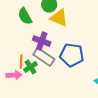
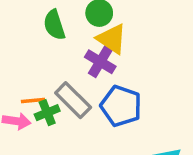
purple cross: (42, 41) -> (100, 62), moved
orange line: (21, 62) -> (33, 101), turned 72

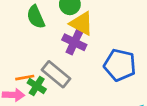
blue pentagon: (121, 106) -> (120, 65), moved
green cross: (47, 113) -> (37, 86), turned -30

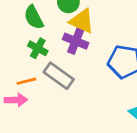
green cross: (37, 86) -> (38, 48), moved

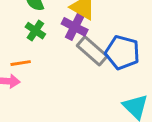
gray rectangle: (59, 76) -> (92, 51), moved

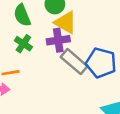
purple cross: (75, 27) -> (58, 40), turned -35

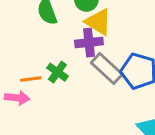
green cross: (23, 44) -> (57, 72), moved

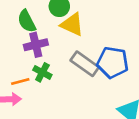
purple cross: (89, 43) -> (36, 45), moved

